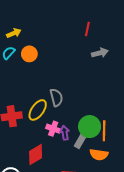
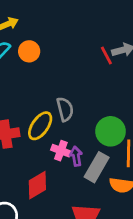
red line: (87, 29) -> (106, 55), moved, turned -40
green circle: (90, 127) -> (110, 131), moved
gray rectangle: (80, 141) -> (97, 167), size x1.5

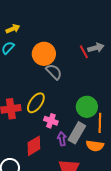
orange circle: (29, 51) -> (44, 54), moved, size x1.5
gray semicircle: (65, 109) -> (54, 72), moved, turned -30
purple arrow: (76, 156) -> (62, 139), moved

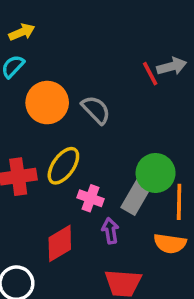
orange circle: (44, 54) -> (47, 103), moved
gray rectangle: (77, 133) -> (137, 195), moved

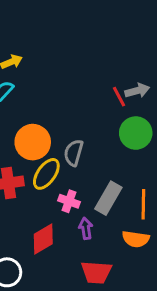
orange circle: (47, 103) -> (33, 142), moved
gray semicircle: (96, 110) -> (74, 153), moved, turned -120
green circle: (156, 173) -> (136, 133), moved

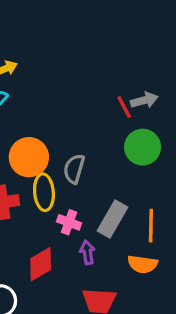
yellow ellipse: (46, 174) -> (44, 192), turned -40

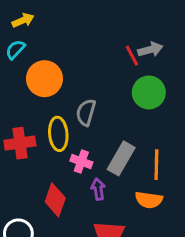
orange circle: (29, 157) -> (44, 79), moved
red diamond: (41, 264) -> (55, 200), turned -40

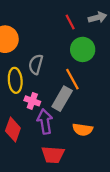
gray arrow: (150, 50) -> (98, 17), moved
orange line: (156, 165) -> (72, 79), moved, turned -30
purple arrow: (98, 189) -> (45, 121), size x1.5

